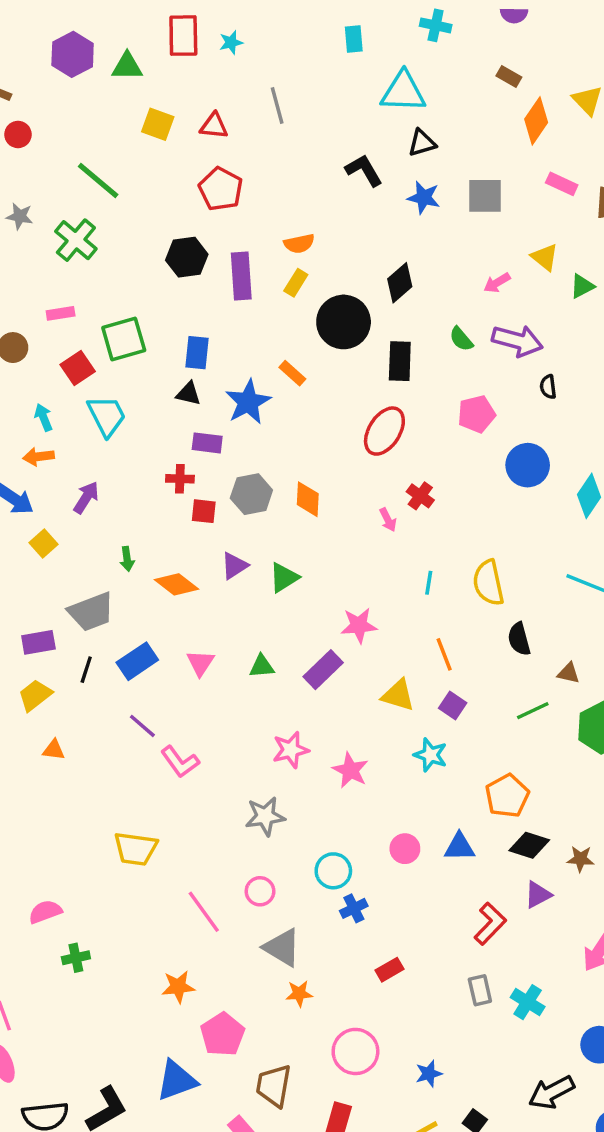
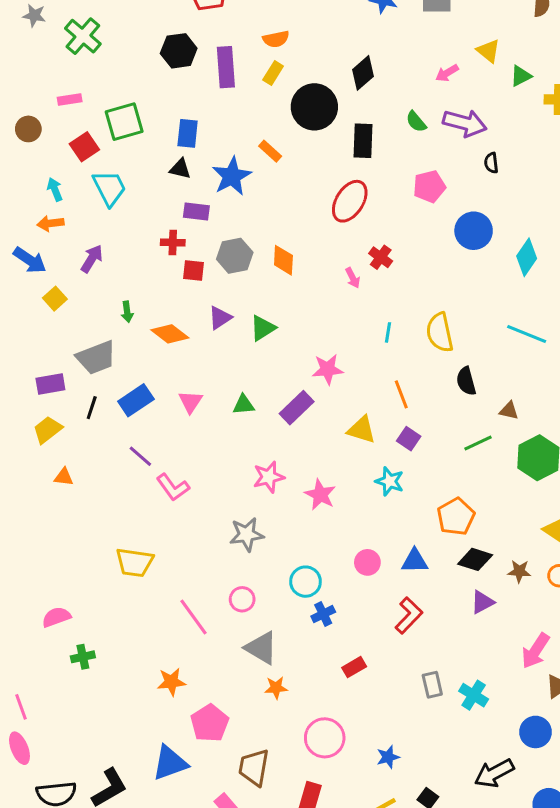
red L-shape: (490, 924) -> (409, 616), moved

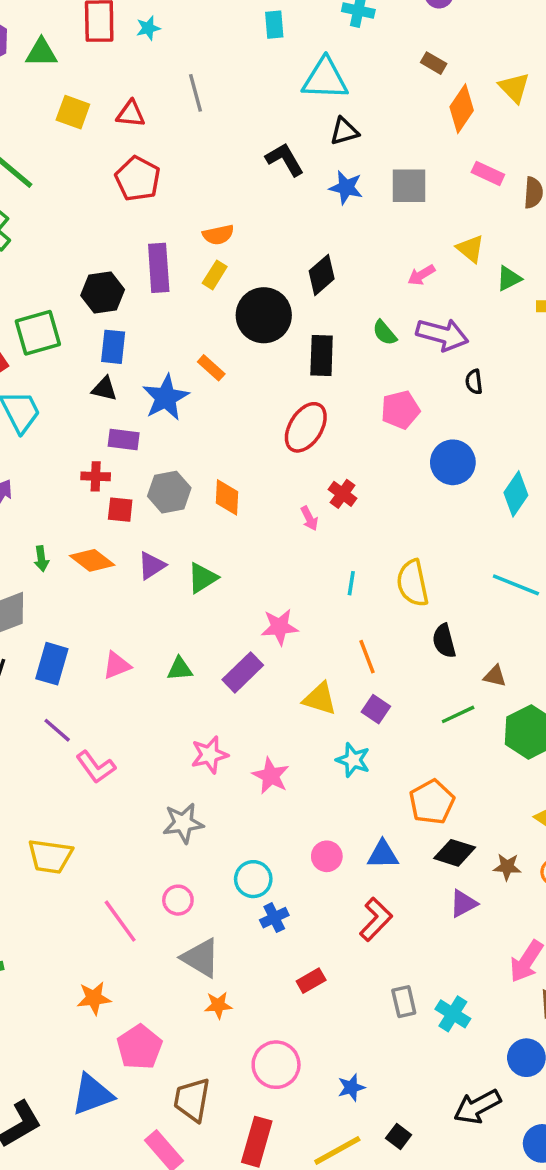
black hexagon: (179, 51) -> (103, 292), moved
orange diamond: (170, 334) -> (92, 560), moved
blue rectangle: (136, 400) -> (52, 664), turned -40
pink triangle: (191, 402) -> (117, 665), turned 35

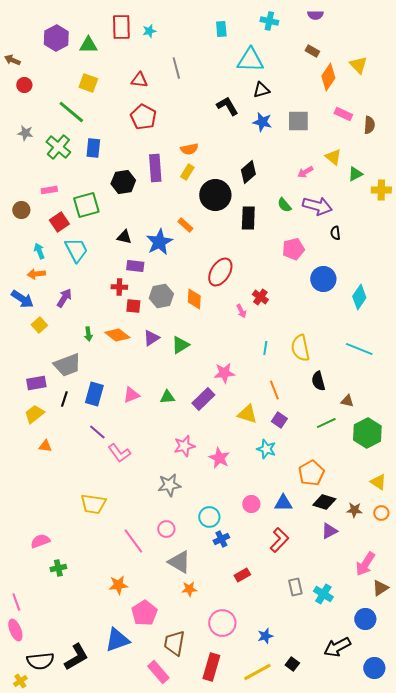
yellow square: (73, 112) -> (88, 83), moved
blue rectangle: (113, 347) -> (93, 148), moved
red ellipse: (306, 427) -> (220, 272), moved

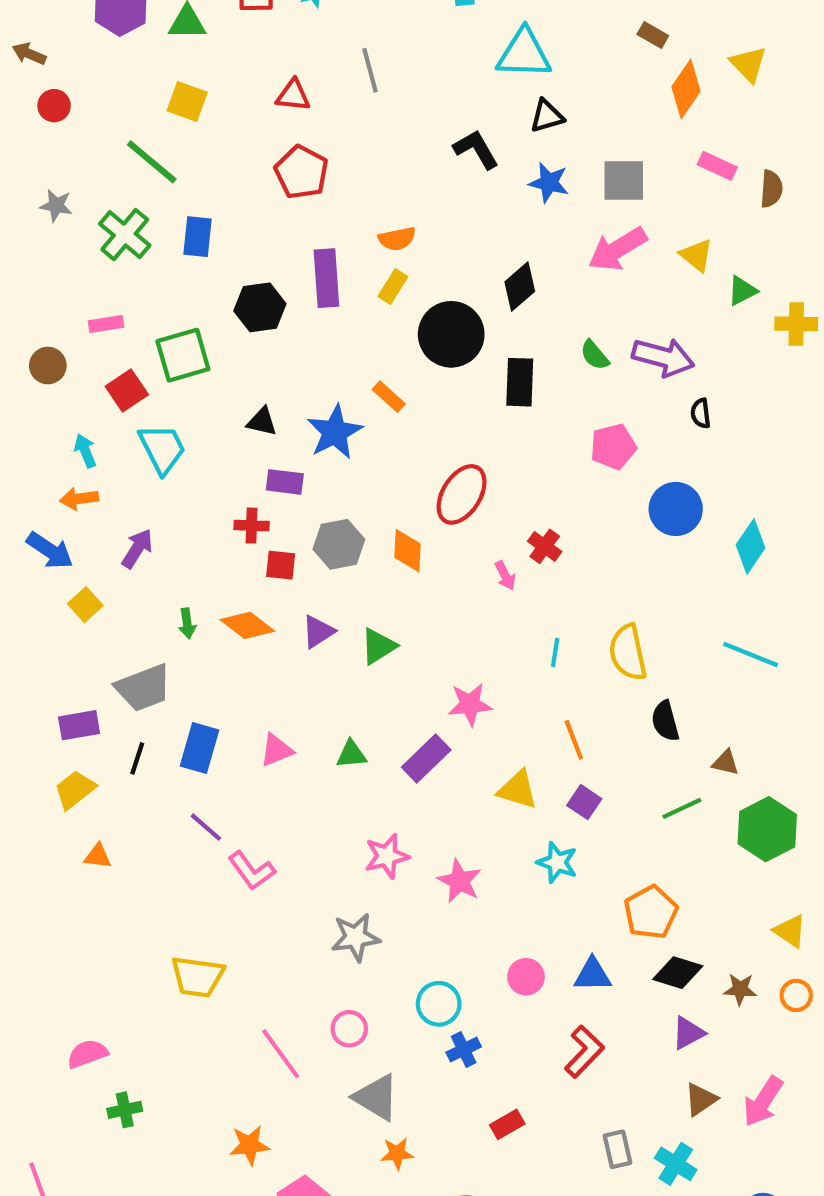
pink arrow: (305, 172) -> (617, 249), moved, size x1.8
brown triangle: (380, 588) -> (701, 1099), moved

